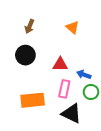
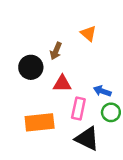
brown arrow: (29, 26) -> (56, 51), moved
red triangle: (60, 64) -> (62, 84), moved

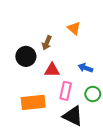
blue arrow: (102, 91) -> (85, 68), moved

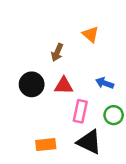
black circle: (26, 56) -> (32, 84), moved
orange rectangle: (33, 102) -> (46, 145), moved, size x0.7

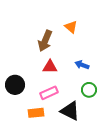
brown arrow: (57, 52) -> (45, 41), size x1.5
black circle: (32, 84) -> (15, 85), moved
pink rectangle: (80, 111) -> (49, 93), moved, turned 54

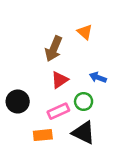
red triangle: (50, 67) -> (60, 80), turned -35
green circle: (89, 90) -> (84, 101), moved

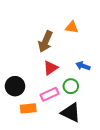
orange triangle: (85, 32) -> (72, 27), turned -32
orange rectangle: (43, 135) -> (28, 108), moved

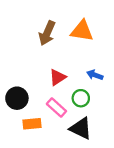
orange triangle: (72, 27) -> (82, 31), size x1.5
brown arrow: (45, 42) -> (47, 33), moved
pink rectangle: (49, 94) -> (56, 107), turned 66

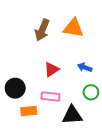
green circle: (81, 98) -> (91, 92), moved
pink rectangle: (56, 107) -> (50, 96), turned -36
black triangle: (81, 128) -> (72, 115), turned -30

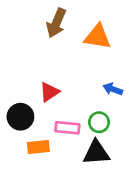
brown arrow: (42, 30) -> (56, 23), moved
red triangle: (52, 69) -> (49, 92), moved
green circle: (91, 92) -> (99, 122), moved

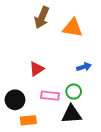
blue arrow: (113, 89) -> (84, 67), turned 144
black circle: (20, 117) -> (15, 100), moved
orange rectangle: (38, 147) -> (28, 120), moved

